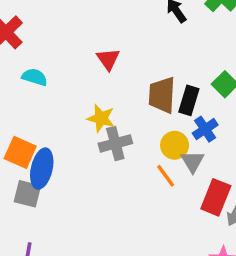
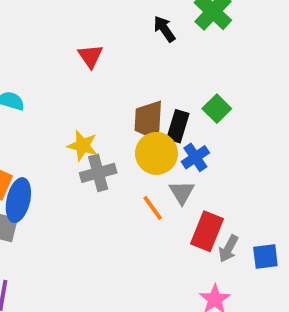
red triangle: (108, 59) -> (90, 56), moved
yellow circle: (175, 145) -> (157, 153), moved, size x1.4

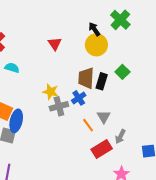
yellow circle: (157, 153) -> (96, 45), moved
blue cross: (195, 157) -> (79, 98), moved
red rectangle: (207, 231) -> (102, 149), moved, turned 36
gray arrow: (228, 249) -> (120, 137), moved

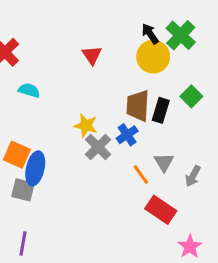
green cross: (120, 20) -> (181, 35), moved
gray cross: (59, 106) -> (98, 147), turned -30
gray arrow: (120, 137) -> (193, 176), moved
red rectangle: (102, 149) -> (161, 210), turned 66

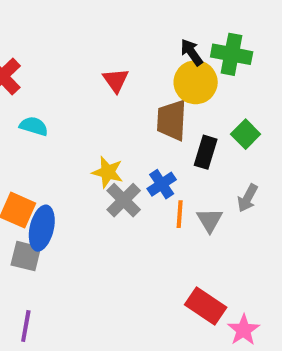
green cross: (181, 35) -> (232, 54), turned -32
brown trapezoid: (138, 106) -> (172, 120), moved
orange line: (141, 175) -> (180, 214), moved, turned 40
gray arrow: (193, 176) -> (248, 198), moved
red rectangle: (161, 210) -> (206, 306), moved

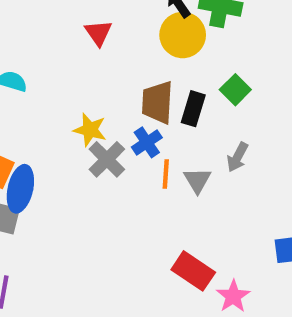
brown trapezoid: (172, 120) -> (157, 102), moved

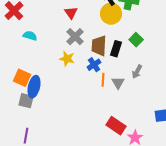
gray cross: (107, 159) -> (75, 37), moved

